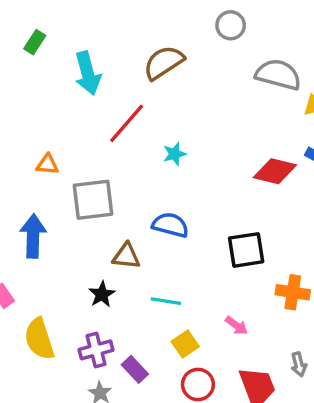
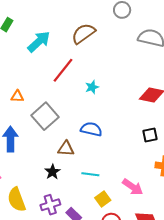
cyan arrow: (88, 73) -> (39, 42), turned -115
gray square: (93, 200) -> (45, 116), turned -32
black square: (246, 250) -> (150, 135), moved, size x0.7
pink arrow: (236, 326) -> (133, 187), size x1.5

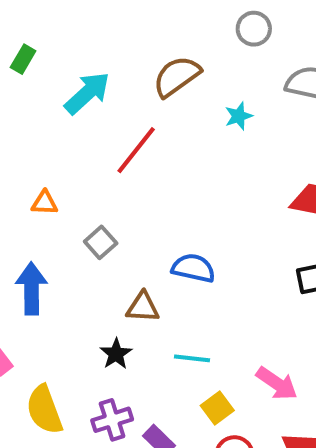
cyan star: (92, 87) -> (239, 116), moved
gray square: (45, 116) -> (101, 242), size x0.6

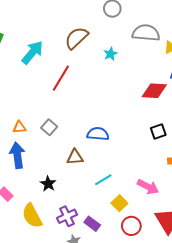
orange triangle: (45, 203) -> (19, 127), moved
black star: (116, 354) -> (48, 184), moved
cyan line: (192, 358) -> (103, 180), turned -30

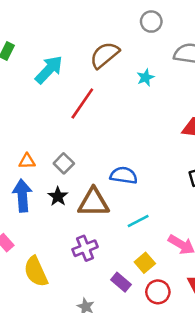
brown triangle: (75, 157) -> (93, 202), size x1.5
cyan line: (103, 180) -> (138, 221), moved
black star: (48, 184) -> (58, 196), moved
purple cross: (67, 216) -> (85, 248), moved
purple rectangle: (92, 224) -> (121, 282), moved

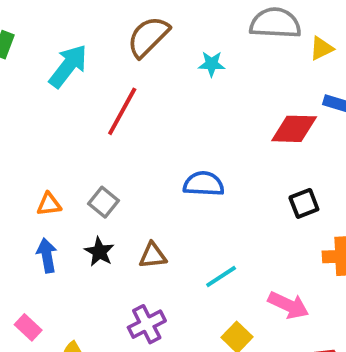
cyan star: (145, 77) -> (212, 64), turned 30
blue semicircle: (124, 175) -> (204, 184), moved
blue arrow: (22, 196) -> (47, 255), size x0.7
brown triangle: (93, 202) -> (153, 255), size x0.6

